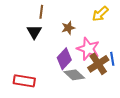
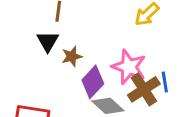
brown star: (68, 28) -> (72, 56), moved

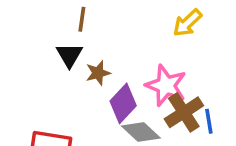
blue line: (165, 82) -> (209, 121), moved

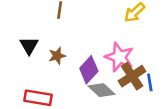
black triangle: (69, 55) -> (29, 46), moved
brown star: (98, 73) -> (57, 56), moved

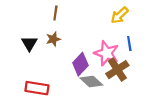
brown star: (57, 56) -> (53, 39), moved
blue line: (150, 82) -> (129, 43), moved

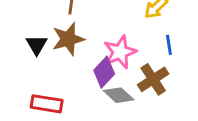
brown star: (53, 39) -> (68, 39), size x1.6
pink star: (107, 53) -> (120, 52), moved, turned 30

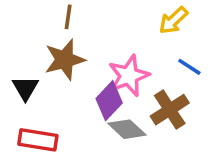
black triangle: (37, 45) -> (25, 88), moved
blue line: (169, 45) -> (189, 67), turned -48

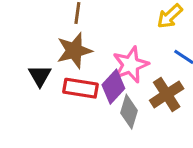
gray diamond: (127, 129) -> (129, 112), turned 64
red rectangle: (38, 140) -> (80, 88), moved

